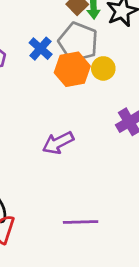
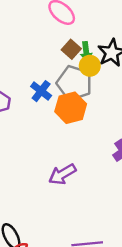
yellow circle: (103, 68) -> (90, 66), moved

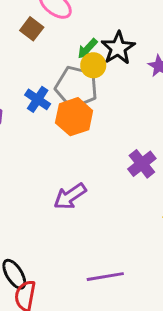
brown square: (71, 49) -> (32, 29), moved
green arrow: (86, 52) -> (88, 49), turned 54

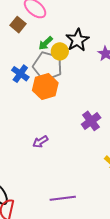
green arrow: (88, 49) -> (46, 43), moved
purple arrow: (70, 196) -> (40, 142), size x0.7

